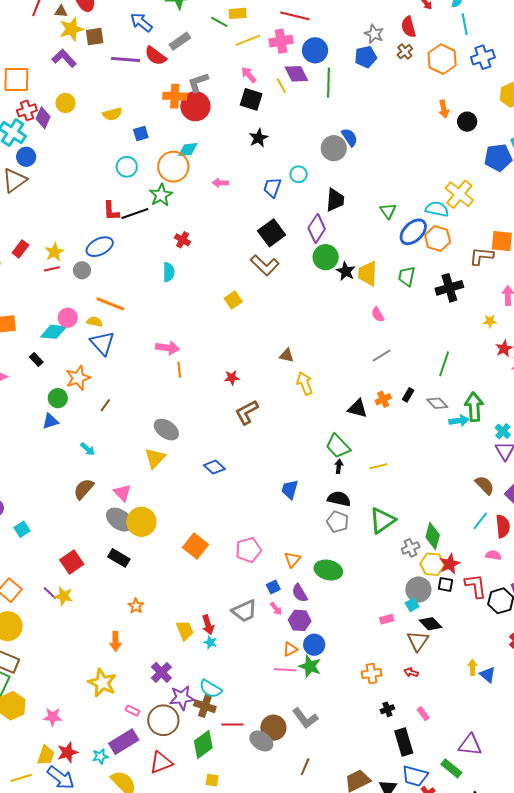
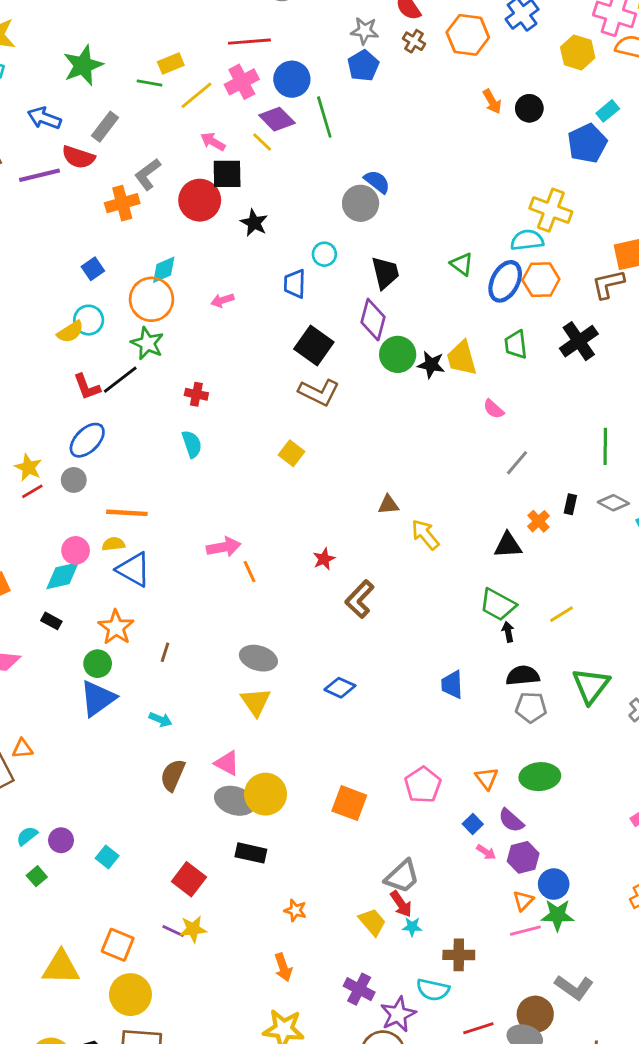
red circle: (195, 106) -> (200, 200), moved
yellow semicircle: (112, 114) -> (70, 332), moved
blue triangle: (50, 421) -> (98, 698), size x1.6
gray trapezoid: (244, 611) -> (402, 876), moved
brown cross: (205, 706) -> (459, 955), moved

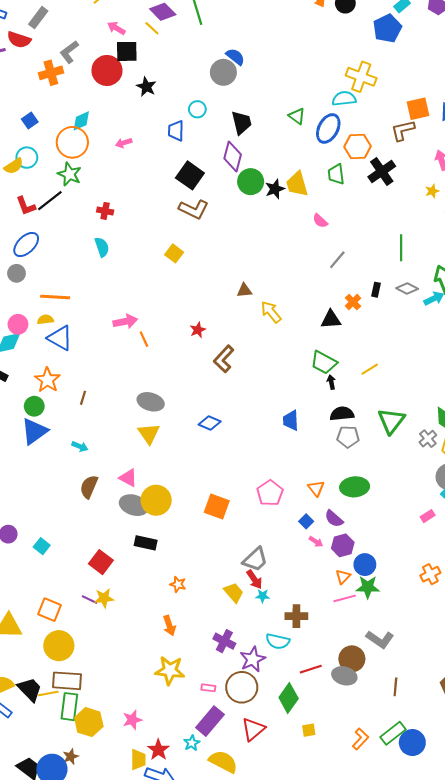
orange hexagon: (541, 280) -> (357, 146), moved
black star: (431, 365) -> (275, 189), turned -30

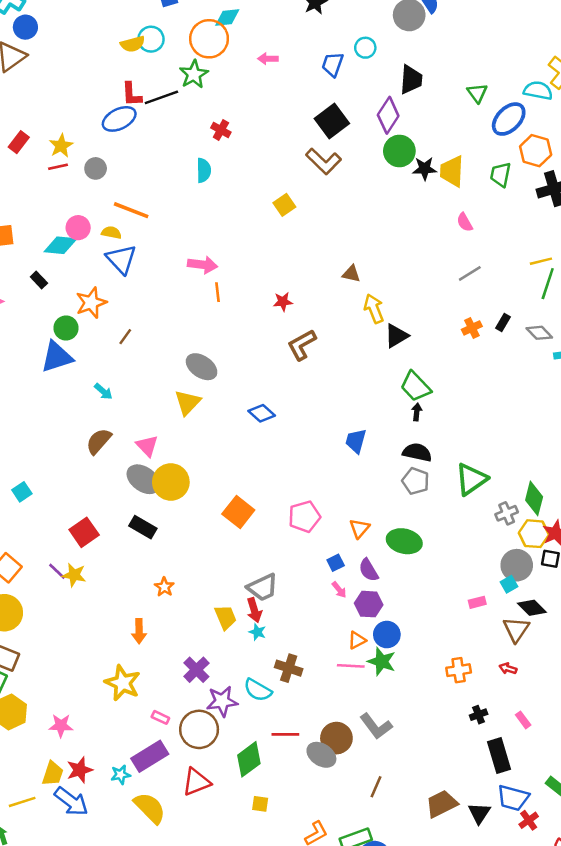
blue ellipse: (26, 244) -> (119, 119), moved
black triangle: (331, 319) -> (396, 336), moved, turned -45
yellow line: (370, 369) -> (541, 261), moved

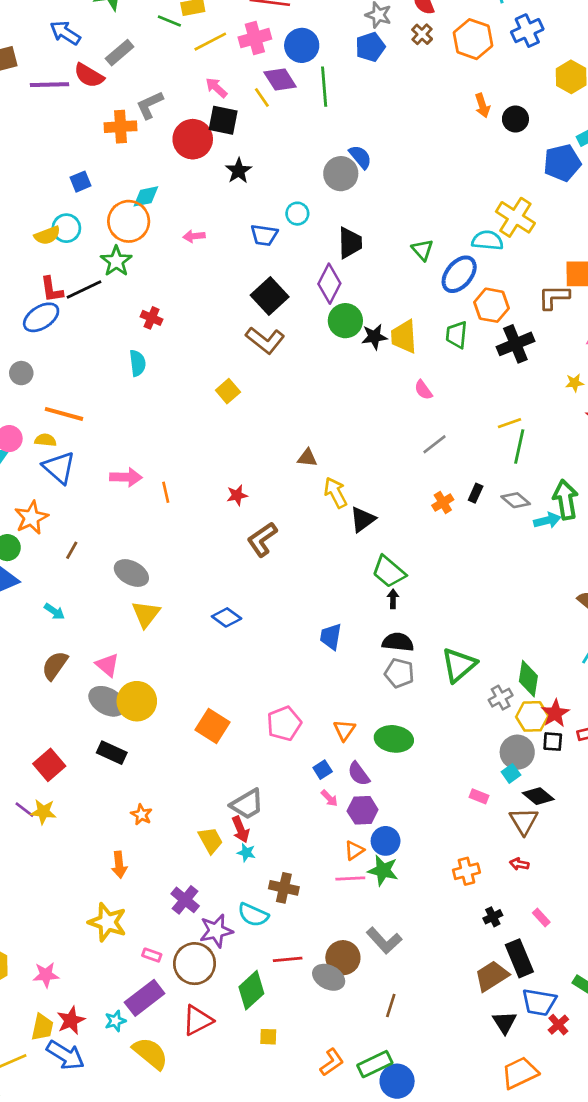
blue trapezoid: (333, 64) -> (264, 235), turned -95
pink arrow: (203, 265) -> (126, 477), moved
gray ellipse: (202, 367) -> (131, 573), moved
pink rectangle: (477, 602) -> (479, 796), turned 42
brown trapezoid: (442, 804) -> (492, 976), moved

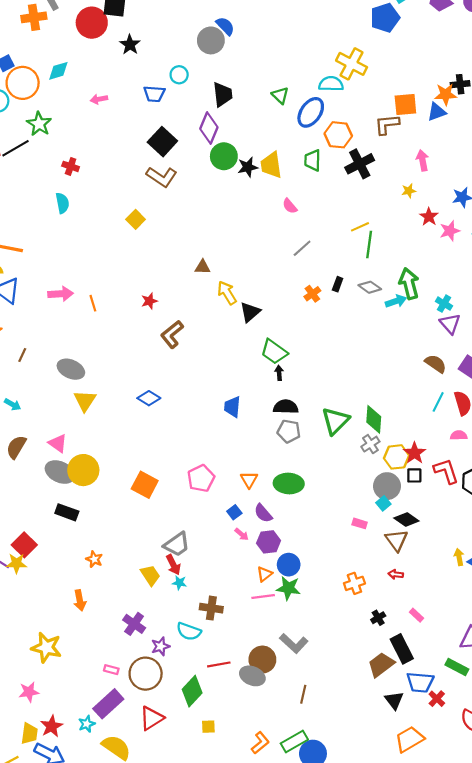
orange circle: (129, 221) -> (23, 83), moved
green diamond: (528, 679) -> (374, 419), moved
red square: (49, 765) -> (24, 545), moved
yellow star: (107, 922) -> (46, 648), moved
purple star: (216, 931) -> (161, 646), size x0.7

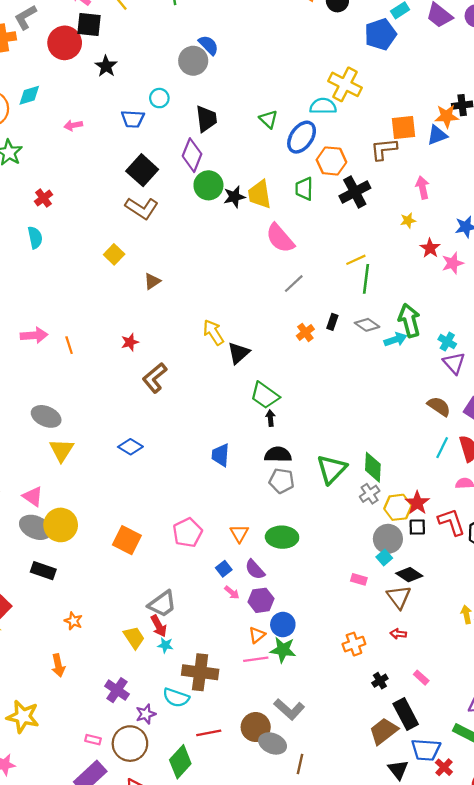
red cross: (71, 166) -> (43, 198), turned 35
pink semicircle: (290, 206) -> (280, 238), size x1.8
brown triangle: (202, 267) -> (152, 281), moved, turned -35
brown cross: (211, 608) -> (200, 672), size x1.4
gray ellipse: (252, 676) -> (273, 743), moved

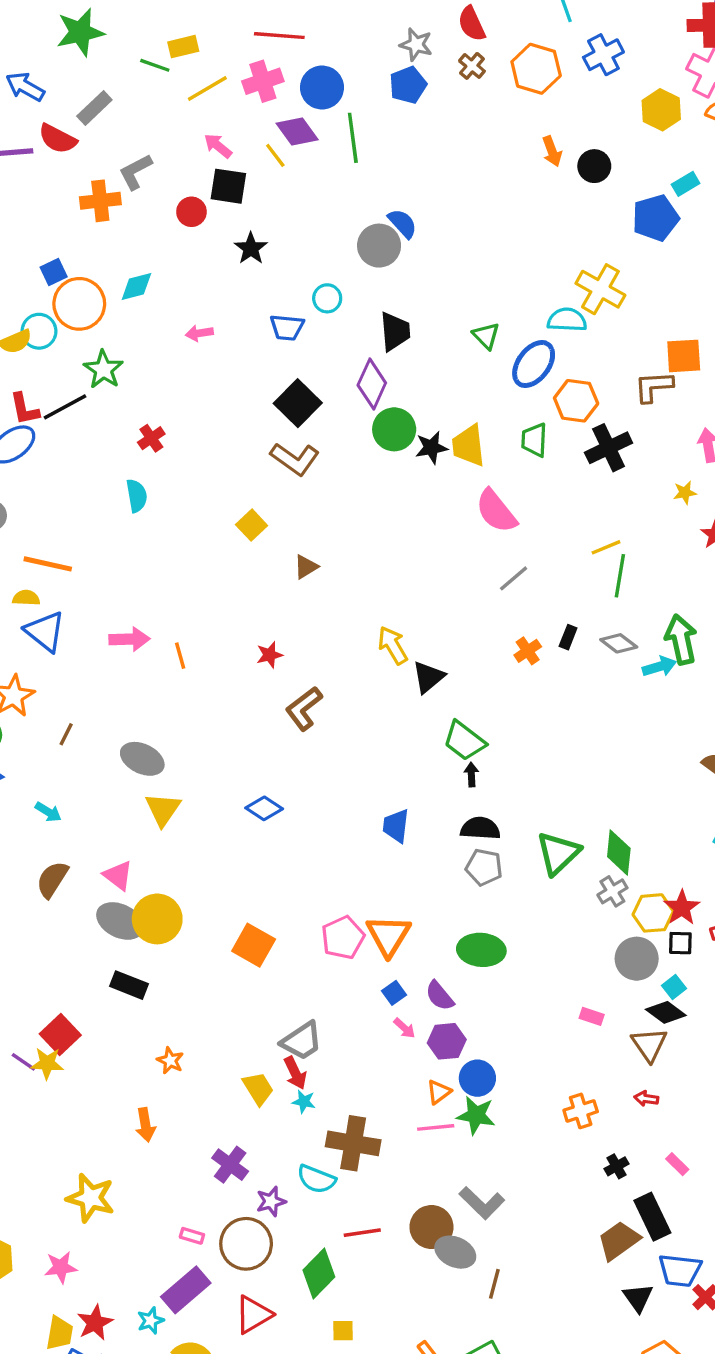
red circle: (65, 43) -> (191, 212), size x0.6
orange triangle: (239, 533) -> (388, 936), moved, size x1.6
cyan square: (384, 557) -> (674, 987), moved

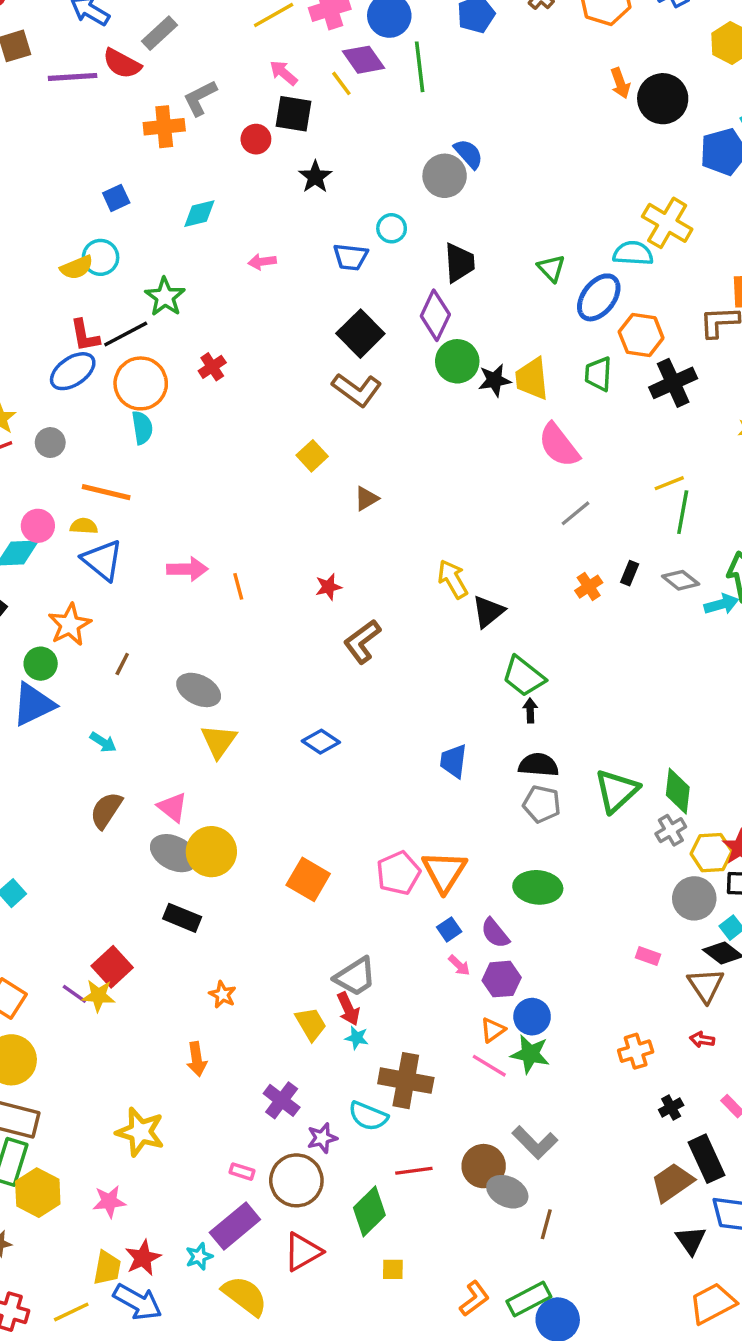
black circle: (594, 166) -> (663, 99), size x1.5
orange circle: (79, 304) -> (141, 383), moved
cyan semicircle: (137, 496) -> (142, 428), moved
pink line: (436, 1127) -> (489, 1066), turned 36

